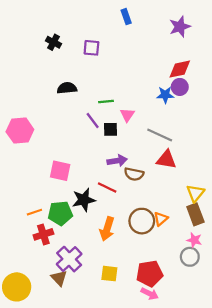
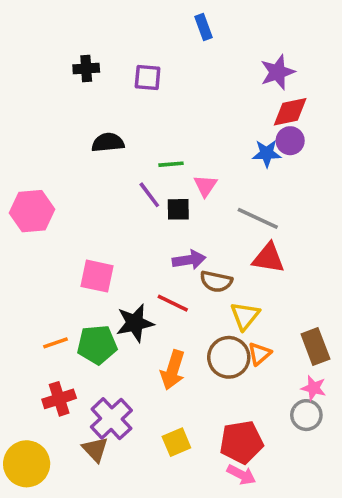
purple star: (180, 27) -> (278, 72), moved
black cross: (53, 42) -> (86, 68), turned -32
yellow triangle: (195, 193) -> (245, 316), moved
red cross: (43, 234) -> (59, 399), moved
yellow square: (109, 274) -> (176, 442), turned -30

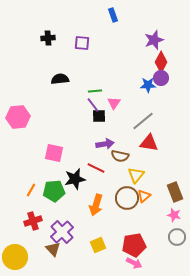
red diamond: (290, 112) -> (161, 62), turned -50
purple line: (149, 195) -> (93, 105), moved
gray line: (258, 218) -> (143, 121), turned -65
orange line: (55, 343) -> (31, 190), turned -40
gray circle: (306, 415) -> (177, 237), moved

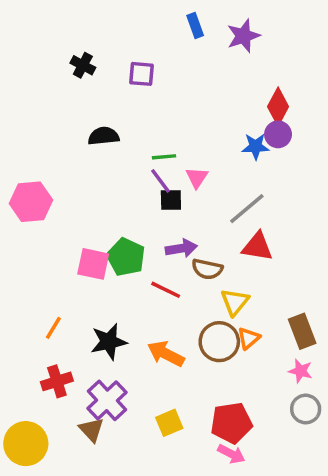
black cross: (48, 38) -> (83, 65), turned 32
purple star: (154, 40) -> (243, 36), moved
black star: (75, 179) -> (109, 342), moved
green pentagon: (54, 191) -> (126, 257), moved, turned 30
orange arrow: (96, 205) -> (166, 354), turned 100

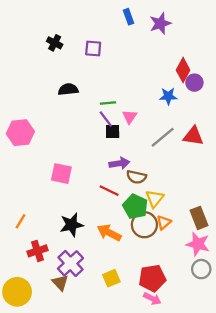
purple circle: (278, 134) -> (194, 83), moved
red triangle: (257, 247) -> (193, 136), moved
green pentagon: (126, 257) -> (135, 207), moved
orange line: (53, 328) -> (20, 221), moved
pink star: (300, 371) -> (198, 244), size x1.5

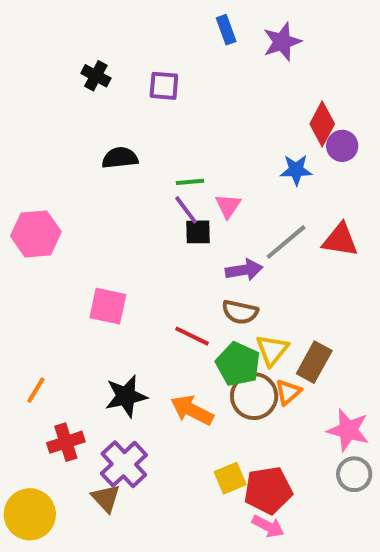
purple arrow: (119, 163) -> (244, 270), moved
brown rectangle: (199, 218) -> (314, 362), moved, turned 50
yellow square: (111, 278) -> (230, 478), moved

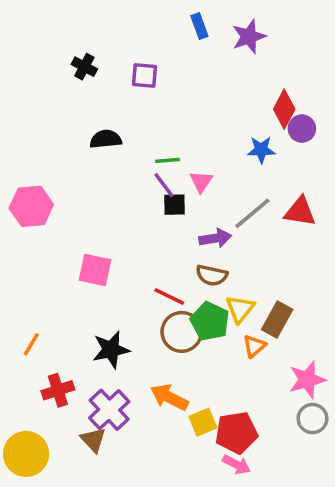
brown circle: (254, 396) -> (182, 332), moved
orange arrow: (192, 410) -> (169, 397), moved
pink star: (348, 430) -> (307, 380), turned -30

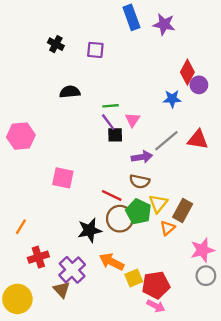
blue rectangle: (199, 26) -> (131, 17), size x1.5
purple star: (249, 37) -> (164, 24), turned 30
black star: (111, 350) -> (90, 230), moved

